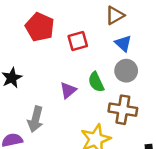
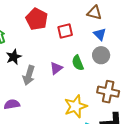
brown triangle: (115, 15) -> (94, 13), turned 42
brown cross: (123, 110) -> (108, 92), moved
gray arrow: (35, 119) -> (29, 75), moved

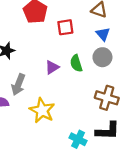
gray arrow: (29, 75) -> (18, 85), moved
yellow star: (76, 106) -> (42, 110), moved, turned -30

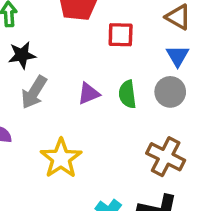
gray arrow: (18, 85) -> (34, 92), moved

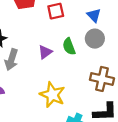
yellow star: (61, 158) -> (52, 95), moved

